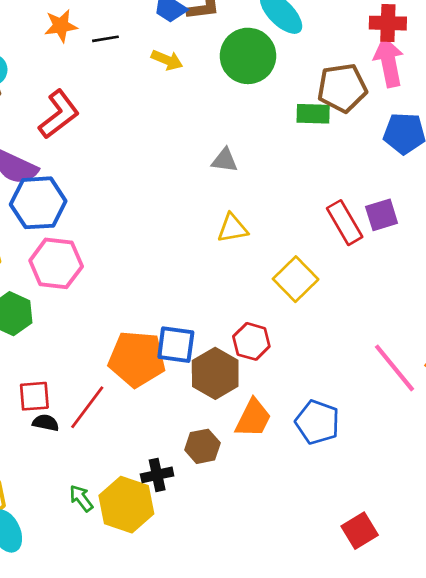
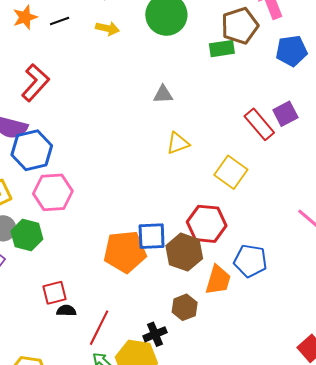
red hexagon: (251, 341) -> (207, 224), size x1.4
red line: (87, 407) -> (99, 328), moved
blue pentagon: (317, 422) -> (250, 261), moved

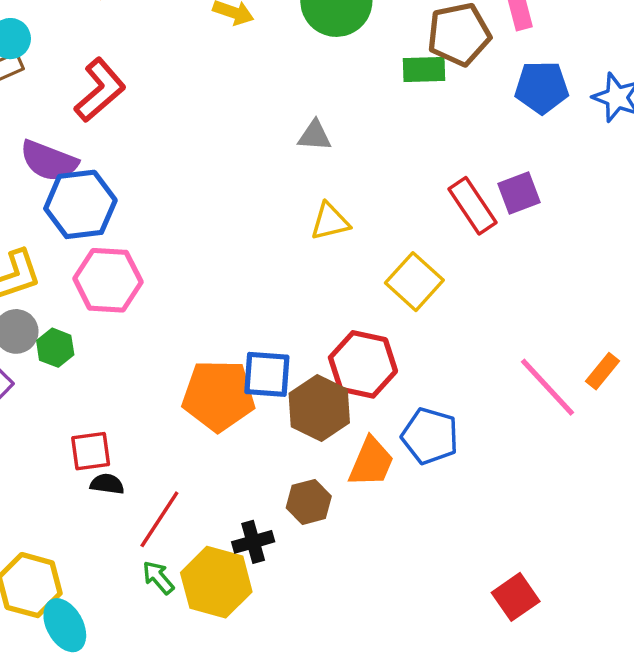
green hexagon: (27, 235) -> (55, 348), size x0.7

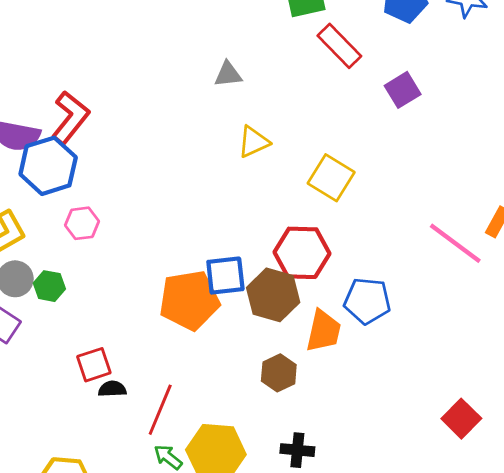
red L-shape: (100, 90) -> (70, 118), moved
red rectangle: (472, 206) -> (339, 46), moved
pink hexagon: (108, 280) -> (82, 223), size x0.6
black cross: (253, 542) -> (297, 450), moved, turned 32

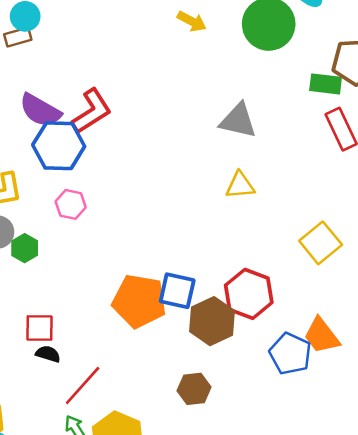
gray triangle: (228, 74) -> (238, 121), size x1.5
yellow square: (331, 178) -> (321, 243), moved
orange trapezoid: (324, 331) -> (322, 336), moved, turned 111

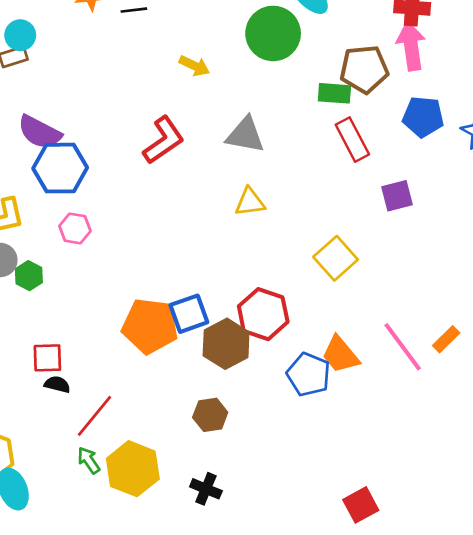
yellow arrow: (192, 21) -> (194, 66), moved
red L-shape: (92, 111) -> (163, 140), moved
blue square: (177, 291) -> (189, 314), turned -30

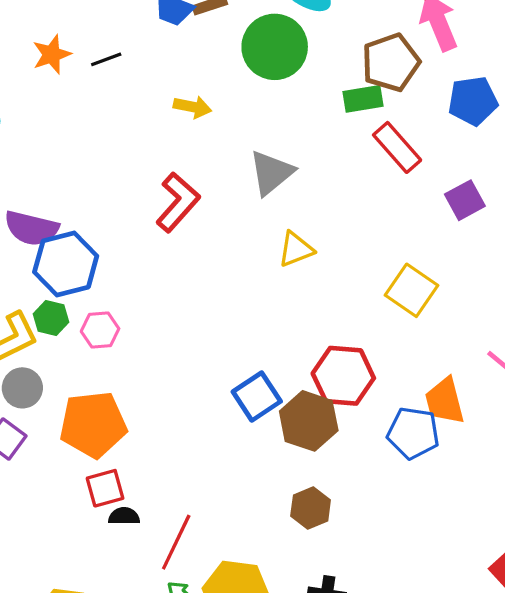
gray triangle: (245, 135) -> (271, 173), turned -36
green hexagon: (29, 276) -> (51, 318), moved
orange pentagon: (150, 326) -> (93, 424), moved
orange trapezoid: (340, 355) -> (445, 401), turned 39

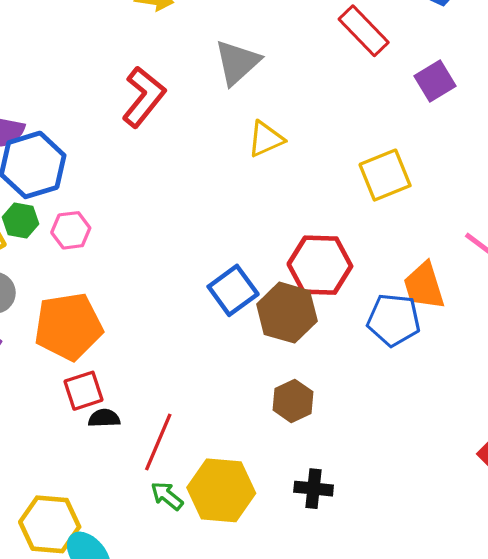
yellow square: (412, 290) -> (385, 175), turned 36

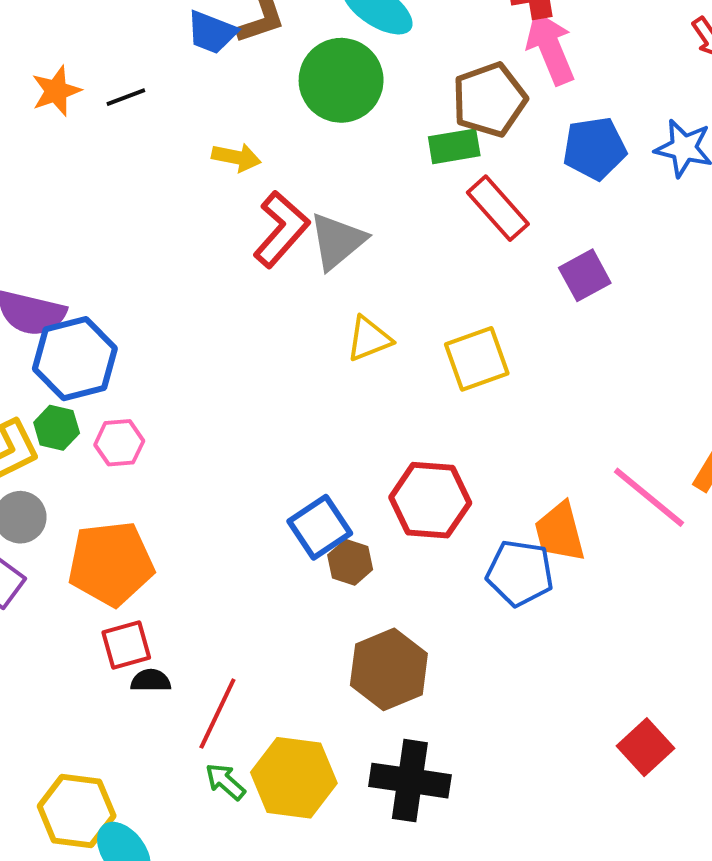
red L-shape: (144, 97) -> (281, 229), moved
yellow square: (385, 175) -> (477, 359), moved
brown hexagon: (287, 313) -> (350, 562), moved, size x0.6
brown hexagon: (293, 401) -> (389, 669), size x1.5
black cross: (314, 489) -> (410, 781), size x1.6

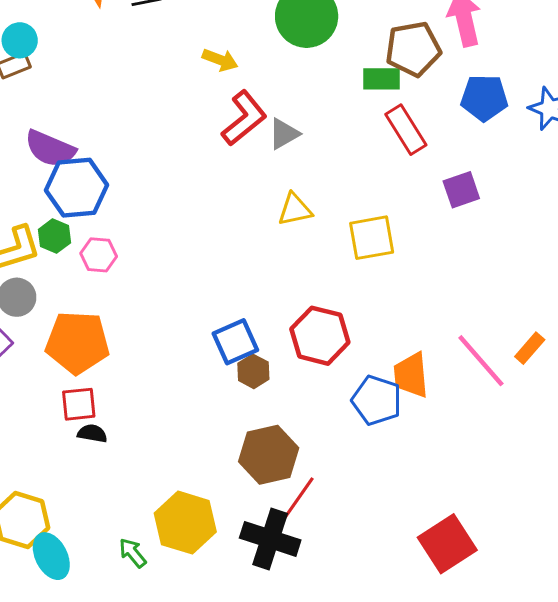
gray triangle: (337, 241) -> (284, 134), size x0.7
red line: (217, 714) -> (296, 501), moved
red square: (646, 747) -> (447, 544), size x1.4
green arrow: (225, 782) -> (133, 553), moved

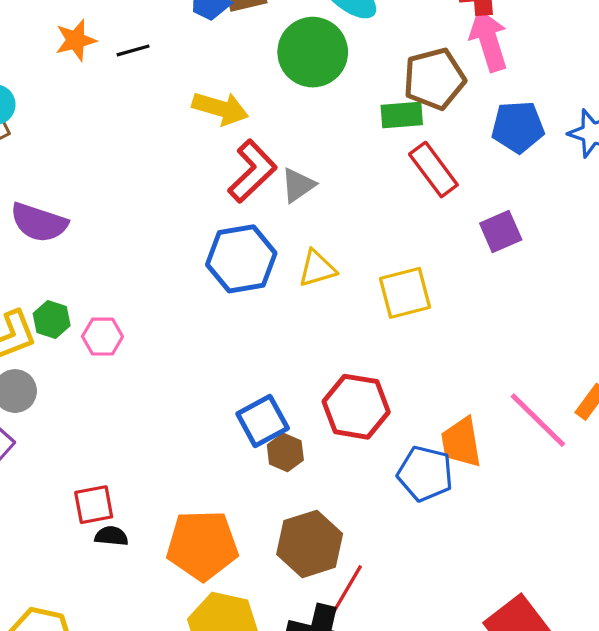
yellow arrow: (220, 60) -> (220, 108), size x1.4
blue hexagon: (77, 188) -> (241, 259), moved
orange pentagon: (77, 342) -> (202, 545), moved

